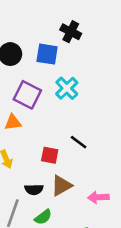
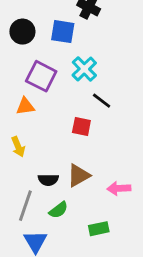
black line: (79, 142) -> (102, 101), moved
red square: (50, 155) -> (81, 127), moved

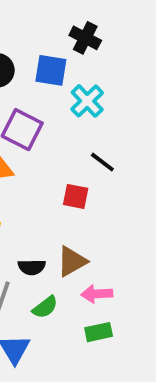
cyan cross: (84, 69) -> (87, 101), moved
pink arrow: (119, 188) -> (97, 294), moved

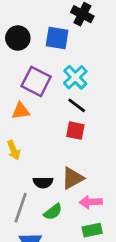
cyan cross: (87, 101) -> (75, 77), moved
black line: (102, 162) -> (77, 105), moved

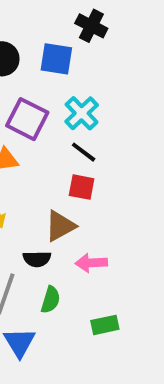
brown triangle: (73, 178) -> (60, 226), moved
pink arrow: (91, 202) -> (91, 263), moved
green semicircle: (53, 212) -> (51, 300), turned -36

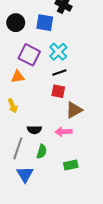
black line: (84, 152) -> (59, 73), turned -56
brown triangle: (60, 226) -> (74, 110), moved

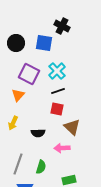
orange triangle: (18, 77) -> (18, 95), turned -40
yellow arrow: (13, 106) -> (13, 123), turned 48
brown triangle: (74, 110) -> (72, 127), turned -48
black semicircle: (34, 130) -> (38, 133), moved

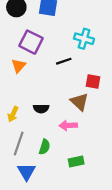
cyan cross: (57, 71) -> (84, 39), moved, turned -30
red square: (57, 109) -> (93, 81), moved
yellow arrow: (13, 123) -> (13, 114), moved

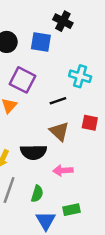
brown triangle: (79, 102) -> (59, 131), moved
black semicircle: (41, 109) -> (34, 152), size x1.5
blue triangle: (27, 172) -> (46, 221), moved

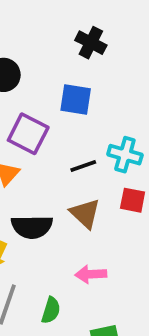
blue square: (41, 42) -> (76, 100), moved
cyan cross: (80, 76) -> (125, 155), moved
black semicircle: (34, 152) -> (32, 227), moved

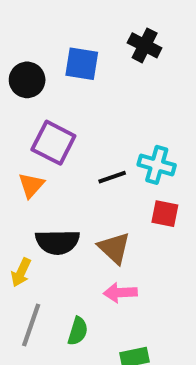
black cross: (91, 43) -> (145, 45), moved
blue square: (76, 100) -> (82, 64), moved
brown triangle: (85, 213) -> (114, 248), moved

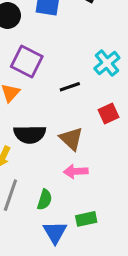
cyan cross: (157, 165) -> (107, 63), moved, turned 35
red square: (165, 214) -> (108, 113), turned -36

